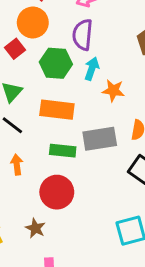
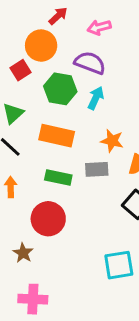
purple semicircle: (83, 35) -> (90, 63), turned 100
orange star: (113, 91) -> (112, 141), moved
gray rectangle: (100, 139) -> (97, 169), size x0.7

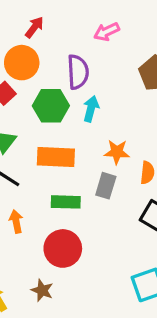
pink arrow: (99, 27) -> (107, 32), moved
purple semicircle: (90, 63) -> (78, 72), turned 76
gray rectangle: (97, 169) -> (106, 186), turned -60

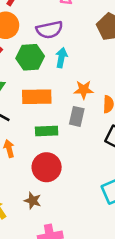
purple semicircle: (78, 72) -> (49, 30), turned 85

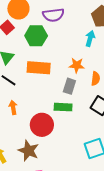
cyan arrow: (61, 58) -> (90, 38), moved
green rectangle: (47, 131) -> (63, 107), moved
brown star: (33, 201) -> (28, 151), size x1.5

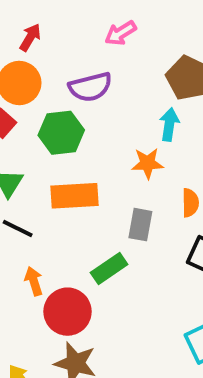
orange star: (77, 65) -> (147, 163), moved
green rectangle: (63, 107) -> (109, 269), moved, turned -30
red circle: (42, 125) -> (67, 312), moved

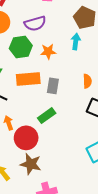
orange star: (147, 163) -> (48, 52), moved
gray rectangle: (140, 225) -> (53, 86), moved

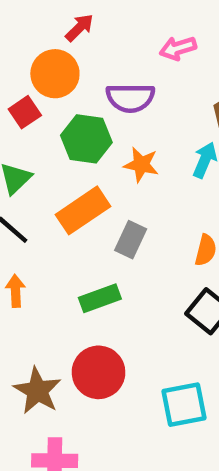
orange rectangle: (28, 79) -> (83, 210), turned -45
red circle: (26, 138) -> (99, 372), moved

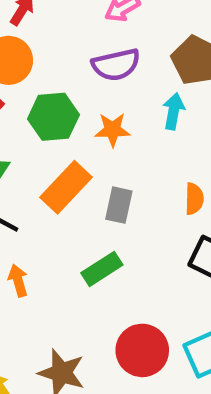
purple semicircle: (130, 98) -> (116, 65), moved
red circle: (99, 372) -> (142, 350), moved

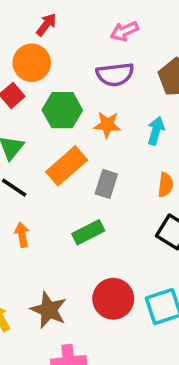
cyan arrow: (173, 111) -> (156, 131), moved

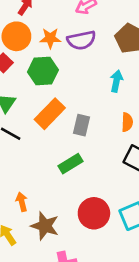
orange star: (107, 125) -> (50, 38), moved
orange arrow: (22, 235) -> (22, 202), moved

